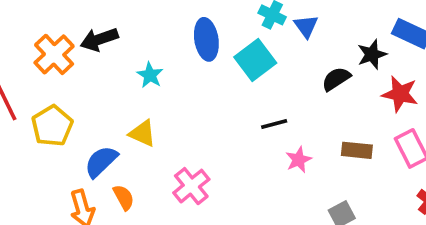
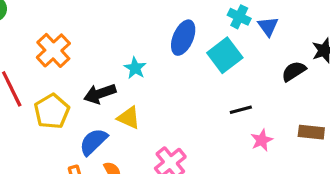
black arrow: (99, 39) -> (100, 94), moved
blue ellipse: (206, 39) -> (183, 38), turned 32

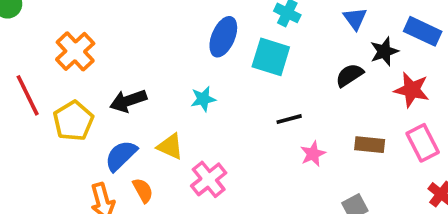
blue triangle: (268, 26) -> (355, 18), moved
cyan square: (225, 55) -> (271, 57), turned -36
cyan star: (135, 68) -> (203, 99), moved, turned 30
yellow triangle: (129, 118) -> (170, 146), moved

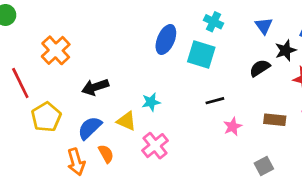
cyan star: (203, 99) -> (151, 102), moved
yellow pentagon: (73, 121) -> (46, 117), moved

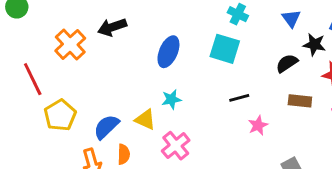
blue ellipse: (166, 39) -> (168, 52), moved
black star: (286, 50) -> (314, 44), turned 30
black arrow: (95, 87) -> (112, 27), moved
brown rectangle: (275, 120) -> (300, 101), moved
orange semicircle: (106, 154) -> (124, 154), turned 30

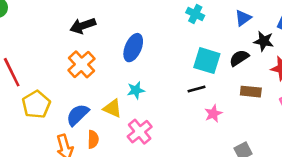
blue triangle: (291, 18) -> (243, 18), turned 30
orange cross: (70, 44) -> (81, 64), moved
cyan square: (225, 49) -> (207, 61), moved

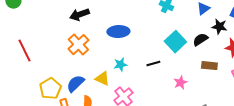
blue ellipse: (133, 48) -> (118, 32), turned 65
cyan square: (207, 61) -> (175, 42), turned 30
black line: (197, 89) -> (153, 64), moved
yellow pentagon: (36, 104) -> (50, 89), moved

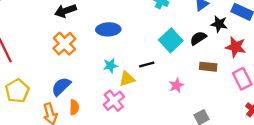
yellow triangle: (102, 79) -> (127, 79), moved, turned -42
yellow pentagon: (50, 89) -> (17, 91), moved

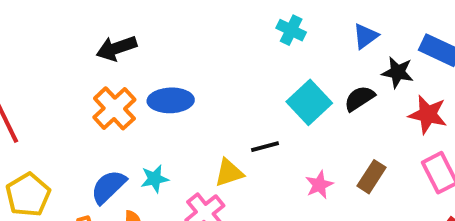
blue ellipse: (108, 29) -> (171, 100), moved
cyan star: (110, 66) -> (155, 179), moved
brown rectangle: (208, 67) -> (372, 177), moved, turned -63

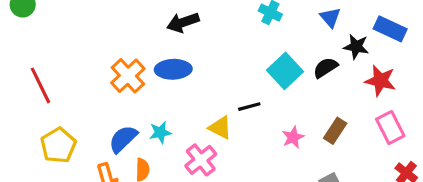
blue triangle: (365, 36) -> (330, 17), turned -35
black arrow: (116, 48) -> (183, 22), moved
yellow triangle: (229, 173) -> (220, 128), turned 45

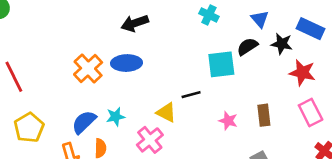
black semicircle: (325, 68) -> (247, 47), moved
cyan square: (285, 71) -> (221, 64), turned 36
brown rectangle: (335, 131) -> (264, 115), turned -40
pink star: (293, 137) -> (228, 121), turned -30

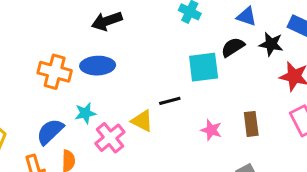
blue triangle: (260, 19) -> (247, 16), turned -30
orange cross: (88, 68) -> (55, 72), turned -32
cyan star: (116, 117) -> (85, 113), moved
pink cross: (150, 140) -> (110, 138), moved

